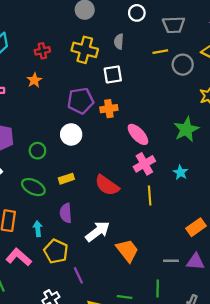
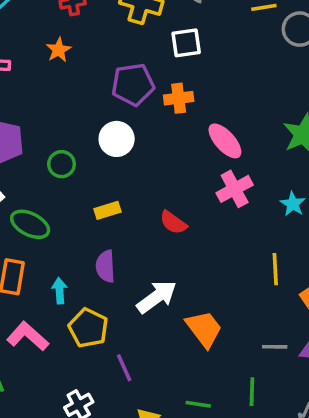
red semicircle: (107, 185) -> (173, 223), size x0.7
green ellipse: (33, 187) -> (30, 224), moved
yellow line: (150, 196) -> (275, 269), moved

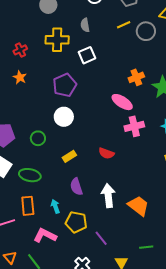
orange cross: (179, 98) -> (136, 77), moved
pink cross: (235, 189) -> (134, 126), turned 30
white arrow: (157, 297) -> (108, 196), turned -45

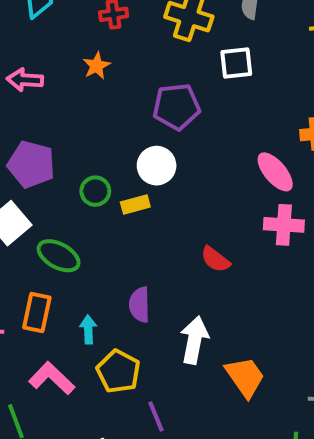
yellow rectangle: (69, 156) -> (135, 205), moved

